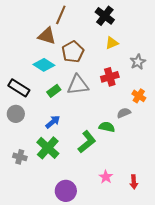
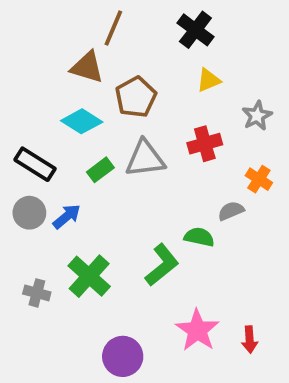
blue arrow: (53, 122) -> (67, 216), moved
pink star: (106, 177) -> (197, 330), size x1.6

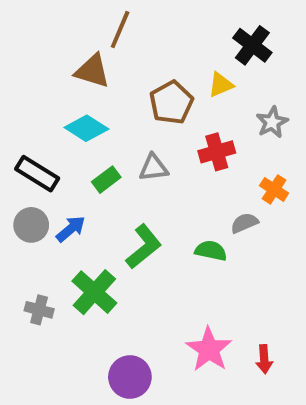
black cross: (195, 30) -> (252, 45), moved
brown pentagon: (136, 97) -> (171, 103), moved
gray triangle: (145, 159) -> (154, 168), size x0.7
green L-shape: (162, 265) -> (144, 247), moved

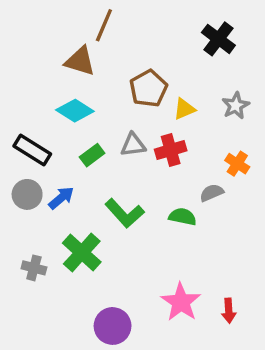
yellow triangle: (221, 85) -> (184, 109), moved
red cross: (217, 152) -> (171, 150), moved
green L-shape: (144, 247) -> (124, 213), turned 87

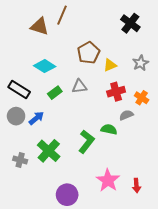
brown triangle: (80, 61) -> (40, 26), moved
red cross: (171, 150) -> (116, 92), moved
green L-shape: (124, 213) -> (86, 142), moved, turned -100

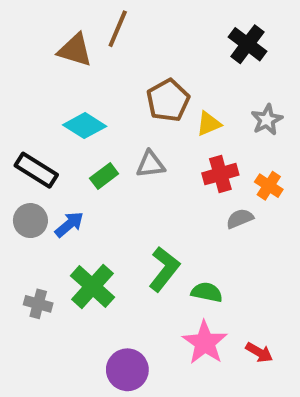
green semicircle: (109, 129) -> (207, 292), moved
red arrow: (136, 186) -> (259, 352), turned -56

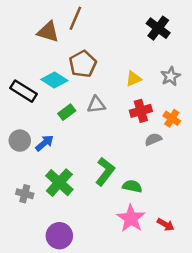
brown pentagon: (168, 100) -> (83, 64), moved
black rectangle: (36, 170) -> (23, 91), moved
purple circle: (127, 370) -> (59, 236), moved

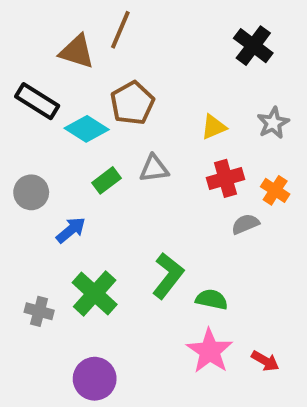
black rectangle: (23, 91) -> (37, 101), moved
gray circle: (20, 141) -> (31, 192), moved

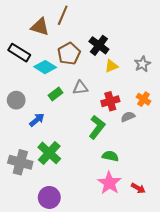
black cross: (253, 46) -> (99, 45), moved
red cross: (225, 178) -> (110, 101), moved
green L-shape: (168, 276) -> (97, 127), moved
gray cross: (39, 311) -> (20, 162), size x1.6

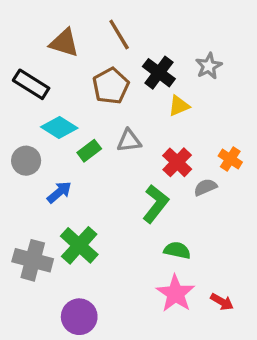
brown line: (63, 15) -> (119, 34), moved, turned -54
gray star: (142, 64) -> (209, 66), moved
cyan diamond: (45, 67) -> (59, 127), moved
red cross: (110, 101) -> (177, 162), turned -30

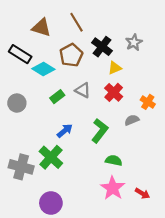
cyan diamond: (59, 127) -> (43, 69), moved
gray triangle: (129, 141) -> (83, 90), turned 35
red cross: (177, 162) -> (114, 92), moved
blue arrow: (59, 192) -> (65, 131), moved

